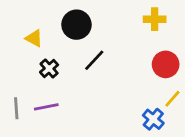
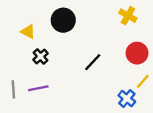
yellow cross: (155, 19) -> (128, 16), turned 30
black line: (94, 60) -> (93, 62), moved

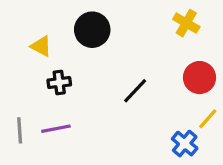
black cross: (41, 56) -> (59, 82), turned 35

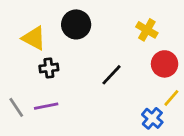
yellow cross: (186, 23) -> (147, 30), moved
yellow triangle: (41, 46) -> (34, 38), size x1.4
gray line: (20, 130) -> (16, 107), turned -30

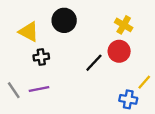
red circle: (165, 64) -> (119, 51), moved
blue cross: (152, 118) -> (128, 99), turned -30

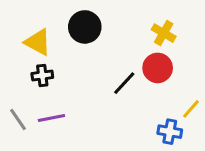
black cross: (41, 57) -> (42, 76), moved

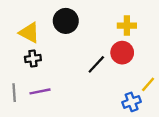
yellow cross: (164, 33) -> (127, 26), turned -30
gray line: (18, 120) -> (14, 93), turned 30
blue cross: (170, 132) -> (132, 102), turned -30

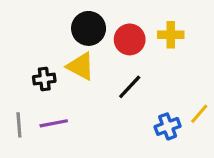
yellow triangle: (29, 33) -> (81, 66), moved
red circle: (122, 53) -> (130, 39), moved
blue cross: (132, 102) -> (168, 126), moved

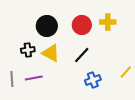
black circle: (89, 28) -> (47, 26), moved
yellow triangle: (81, 66) -> (51, 53), moved
blue cross: (168, 126) -> (93, 80), moved

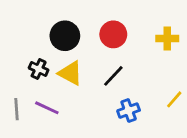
yellow cross: (108, 22) -> (167, 39), moved
black cross: (28, 50) -> (39, 69), turned 32
purple line: (34, 78) -> (47, 108), turned 36

